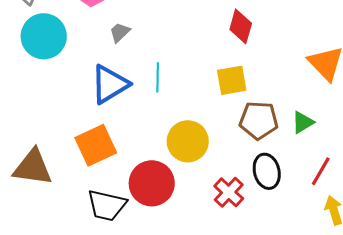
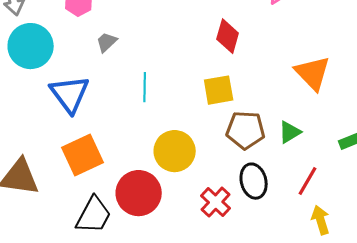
blue triangle: (110, 84) -> (70, 94), moved, turned -36
black trapezoid: (107, 205) -> (94, 215), turned -75

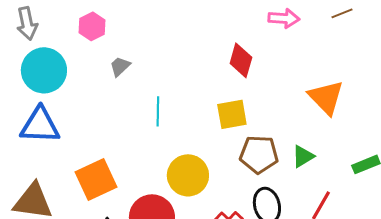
blue triangle: (70, 94) -> (40, 125), moved, turned -51

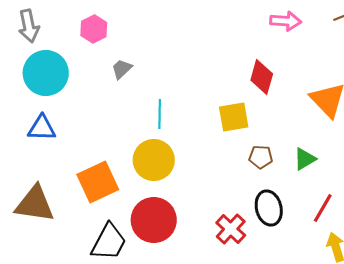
red diamond: (241, 60) -> (262, 77), moved
blue triangle: (40, 125) -> (42, 128), size x0.7
brown pentagon: (259, 154) -> (261, 157), size x0.6
yellow circle: (188, 175) -> (154, 160), moved

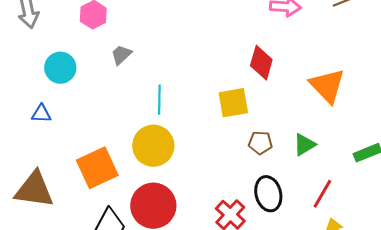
cyan circle: (46, 73) -> (60, 68), moved, size x0.7
blue triangle: (42, 128) -> (41, 114), size x0.7

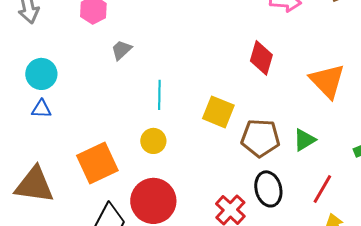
cyan circle: (60, 68) -> (41, 74), moved
yellow square: (233, 103) -> (218, 112), moved, turned 32
brown pentagon: (260, 143) -> (260, 138), size x1.6
yellow circle: (153, 146) -> (153, 141), size x0.6

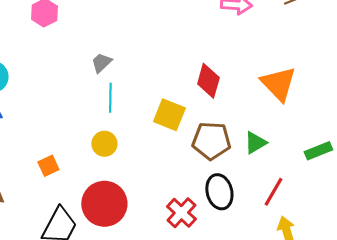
gray trapezoid: (121, 50) -> (101, 63), moved
red diamond: (261, 58) -> (208, 81), moved
orange square: (97, 163) -> (48, 166), size x0.5

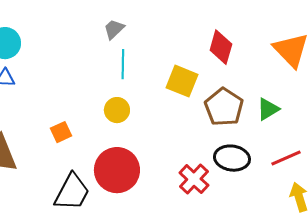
brown pentagon: (211, 141) -> (224, 107), turned 30
black ellipse: (219, 192) -> (232, 158), turned -68
red line: (273, 192) -> (286, 158), turned 36

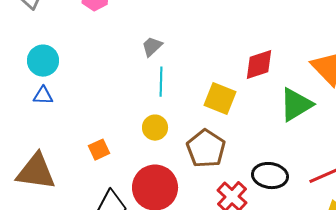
red diamond: (221, 47) -> (259, 65), turned 56
brown pentagon: (224, 107) -> (206, 149), moved
green triangle: (268, 109) -> (296, 105), moved, size x1.5

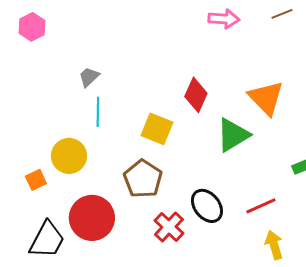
red diamond: (259, 65) -> (196, 95), turned -48
yellow circle: (155, 128) -> (69, 156), moved, size x1.4
black ellipse: (270, 176) -> (207, 206), turned 44

